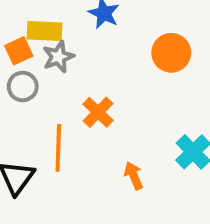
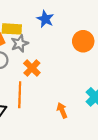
orange cross: (98, 112) -> (32, 68), moved

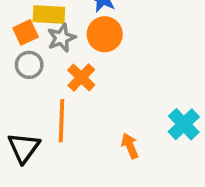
orange circle: (83, 41) -> (105, 34), moved

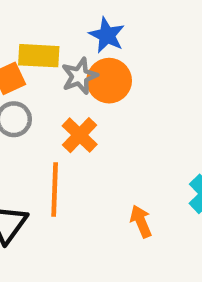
gray star: (62, 38) -> (80, 76), moved

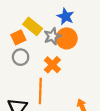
yellow rectangle: (39, 56) -> (33, 26), turned 36

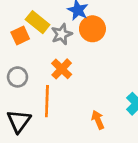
orange circle: (67, 38) -> (92, 29), moved
gray circle: (21, 57) -> (18, 77), moved

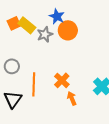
orange square: (20, 35) -> (14, 23), moved
orange cross: (62, 69) -> (62, 80), moved

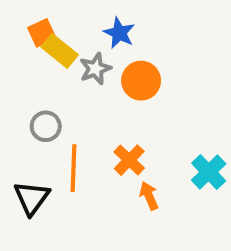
orange square: (14, 23) -> (42, 33), moved
orange circle: (68, 30) -> (141, 81), moved
gray circle: (12, 66) -> (46, 126), moved

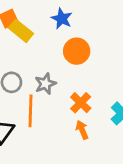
gray star: (95, 69) -> (45, 84), moved
orange cross: (129, 160) -> (81, 103), moved

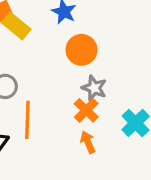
gray star: (45, 84) -> (94, 88), moved, turned -30

